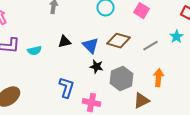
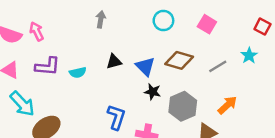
orange arrow: (158, 78) -> (227, 105), turned 42

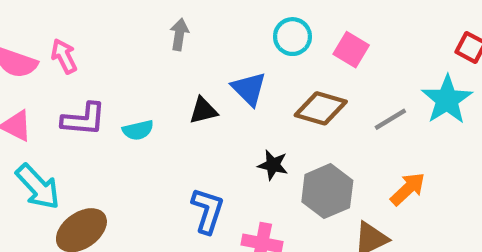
pink square: (207, 24) -> (351, 50), moved
cyan star: (249, 56) -> (447, 100), size x1.6
blue triangle: (145, 66) -> (249, 89), moved

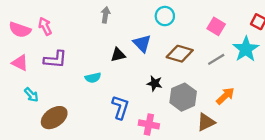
pink square: (351, 50) -> (216, 26), moved
cyan semicircle: (138, 130) -> (93, 78), moved
cyan arrow: (38, 187) -> (31, 95), size x0.6

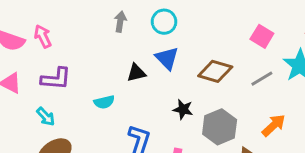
cyan circle: (165, 16) -> (164, 22), moved
cyan arrow: (31, 95) -> (46, 117), moved

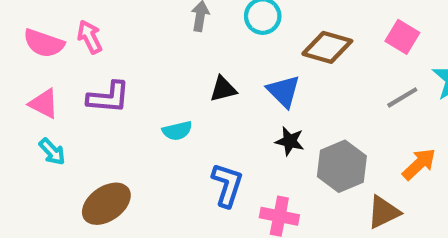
blue triangle: (167, 58) -> (284, 91), moved
brown diamond: (215, 71) -> (327, 47), moved
cyan arrow: (46, 117) -> (52, 152), moved

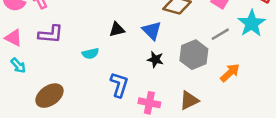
gray hexagon: (342, 166) -> (194, 55), moved
brown triangle: (384, 212) -> (189, 100), moved

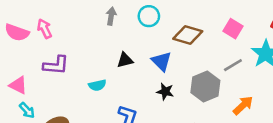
pink triangle: (13, 38) -> (18, 85), moved
cyan arrow: (18, 65) -> (27, 110), moved

